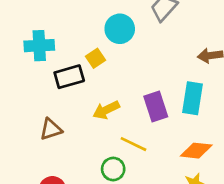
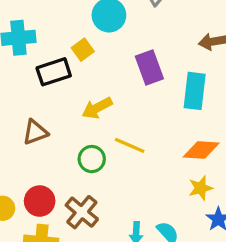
purple rectangle: (156, 106) -> (149, 68), moved
green circle: (113, 169) -> (92, 159), moved

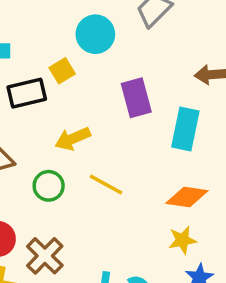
green circle: (92, 159) -> (49, 186), moved

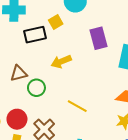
yellow line: (106, 185) -> (77, 106), moved
green circle: (49, 186) -> (36, 88), moved

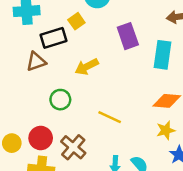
brown triangle: (19, 73) -> (36, 61), moved

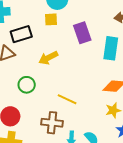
yellow square: (76, 21) -> (51, 19), moved, turned 32
brown cross: (73, 147) -> (52, 123), moved, turned -35

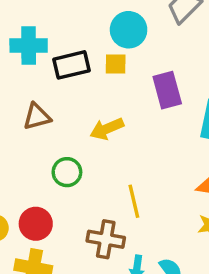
black rectangle: (21, 34) -> (71, 65), moved
yellow line: (67, 99) -> (134, 201), turned 48

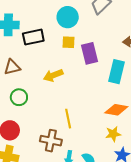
yellow square: (116, 64) -> (68, 42), moved
green circle: (67, 172) -> (19, 97), moved

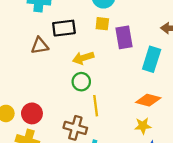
black rectangle: (33, 37) -> (64, 28), moved
green circle: (19, 97) -> (81, 82), moved

